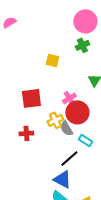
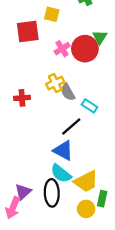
red square: (31, 98) -> (28, 32), moved
pink cross: (69, 98) -> (62, 49), moved
red circle: (77, 112) -> (85, 49), moved

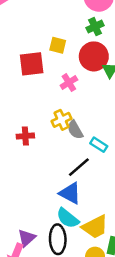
red circle: (85, 49) -> (94, 56), moved

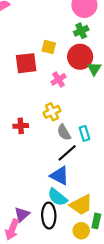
gray semicircle: (75, 130) -> (64, 132), moved
cyan rectangle: (99, 145) -> (84, 133), turned 40

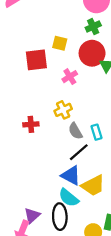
yellow trapezoid: (81, 205) -> (93, 185), moved

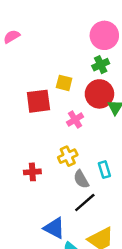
cyan rectangle: (96, 132) -> (104, 170), moved
blue triangle: (71, 175) -> (54, 228), moved

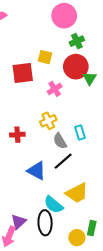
pink circle: (104, 35) -> (64, 16), moved
blue triangle: (54, 228) -> (37, 171), moved

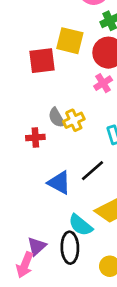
yellow square: (45, 57) -> (70, 41), size x1.5
pink cross: (55, 89) -> (103, 83), moved
gray semicircle: (60, 141) -> (57, 118), moved

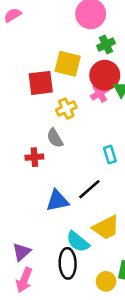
pink cross: (103, 83) -> (100, 93), moved
yellow cross: (74, 120) -> (66, 109), moved
blue triangle: (59, 183) -> (57, 201), turned -40
purple triangle: (37, 246) -> (22, 252), moved

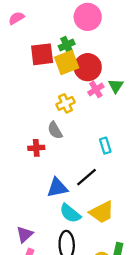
green cross: (106, 45) -> (67, 45), moved
yellow square: (68, 64) -> (67, 63), turned -35
red circle: (105, 75) -> (88, 67), moved
red square: (41, 83) -> (42, 54), moved
cyan semicircle: (78, 242) -> (70, 213), moved

